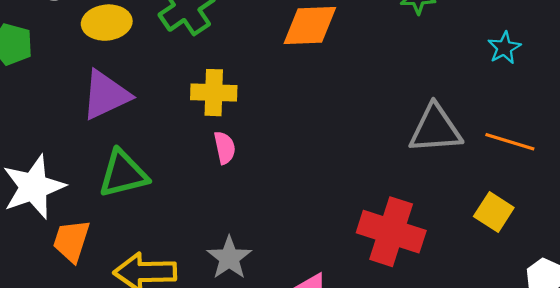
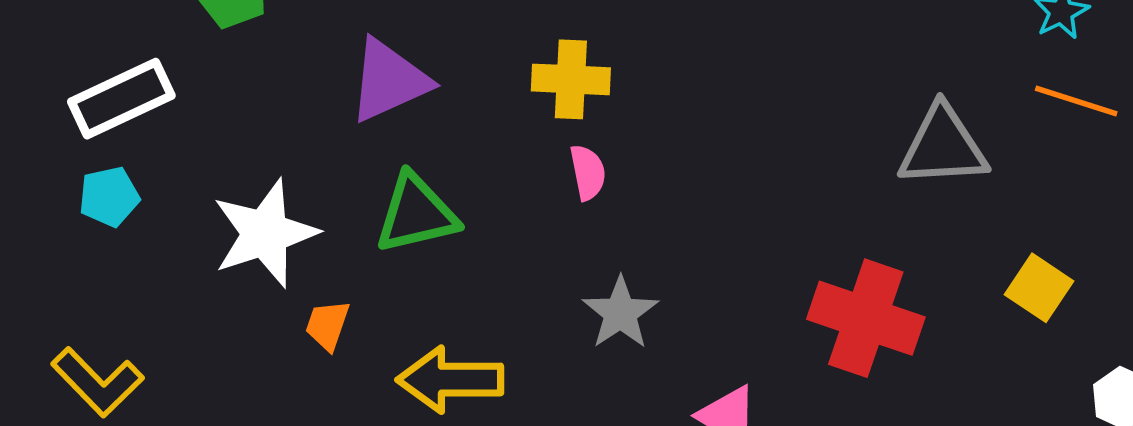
orange line: (510, 142) -> (1076, 101), moved
orange trapezoid: (71, 241) -> (327, 325), size x0.7
gray star: (229, 258) -> (620, 313), moved

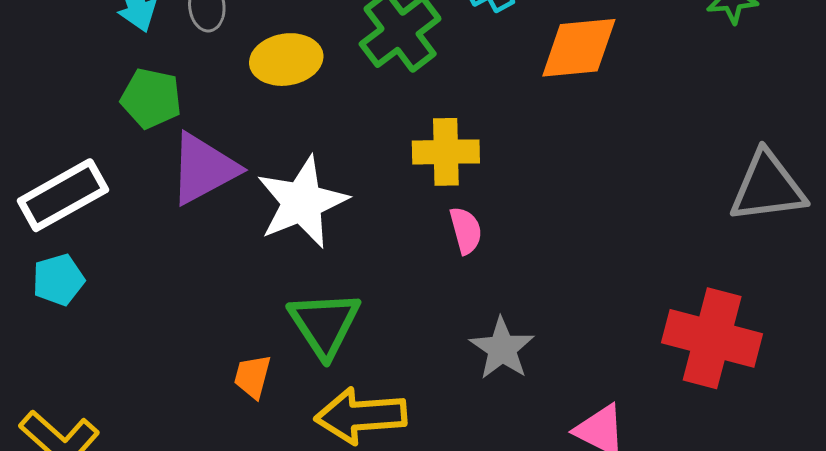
purple triangle: (389, 81) -> (203, 169), moved
green triangle: (416, 214) -> (324, 324), moved, turned -46
white star: (265, 233) -> (302, 202), moved

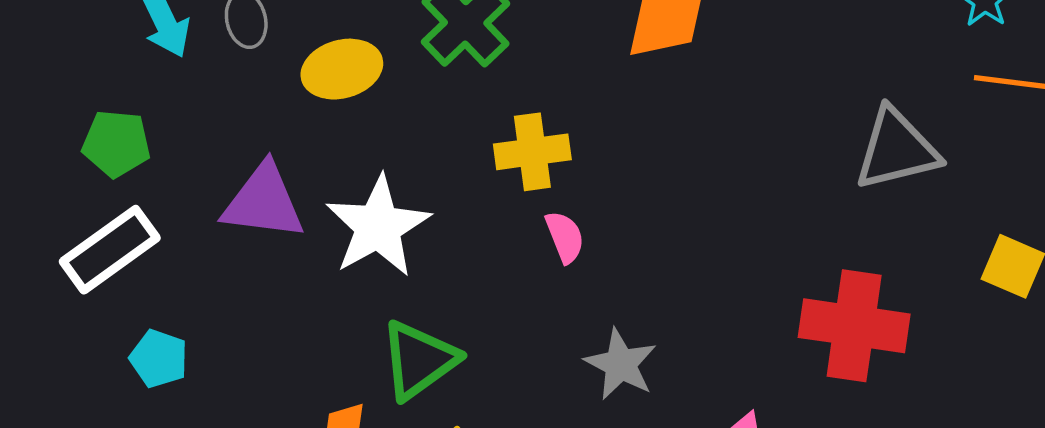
green pentagon: (151, 98) -> (116, 144), moved
purple triangle: (203, 169) -> (263, 202), turned 42
cyan pentagon: (58, 280) -> (159, 359), moved, turned -30
green triangle: (324, 324) -> (419, 360), turned 34

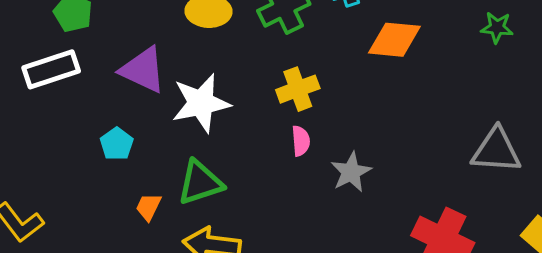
yellow cross: (532, 152) -> (298, 89), turned -30
cyan pentagon: (159, 359) -> (117, 144), moved
gray star: (621, 364) -> (351, 172), moved

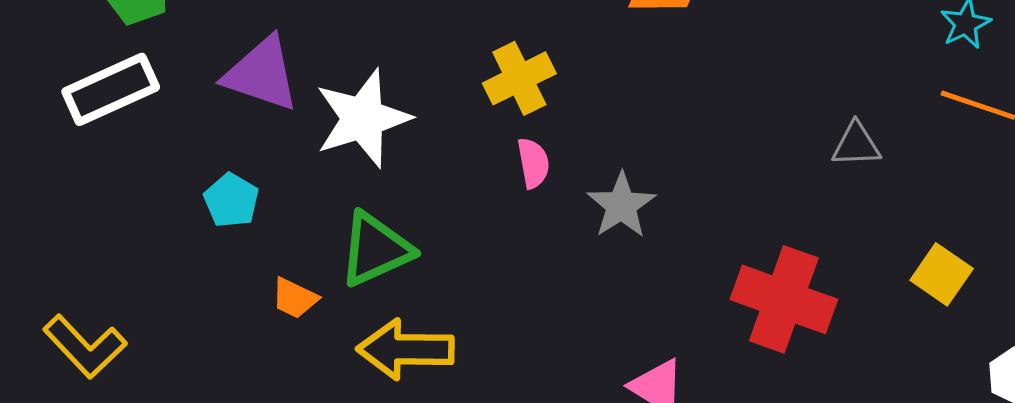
gray triangle: (496, 151) -> (856, 145), size x0.6
orange trapezoid: (148, 207) -> (295, 298), turned -84

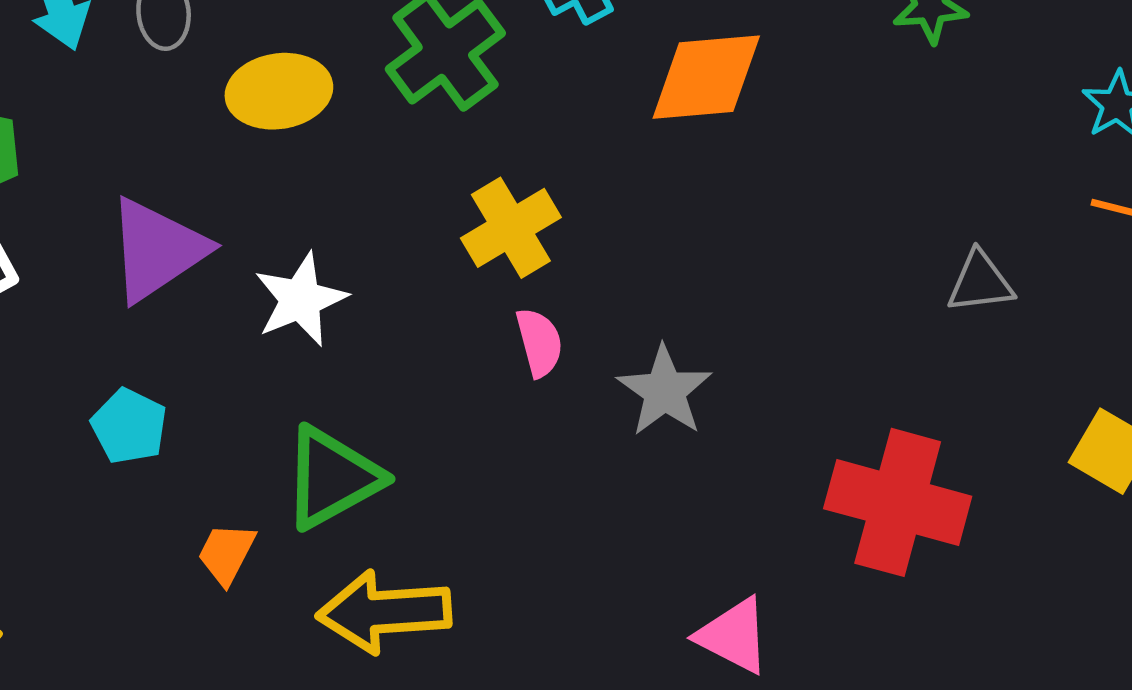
purple triangle: (262, 74) -> (157, 250), turned -48
white star: (363, 118) -> (300, 300), size x0.7
orange trapezoid: (295, 298) -> (226, 554), turned 96

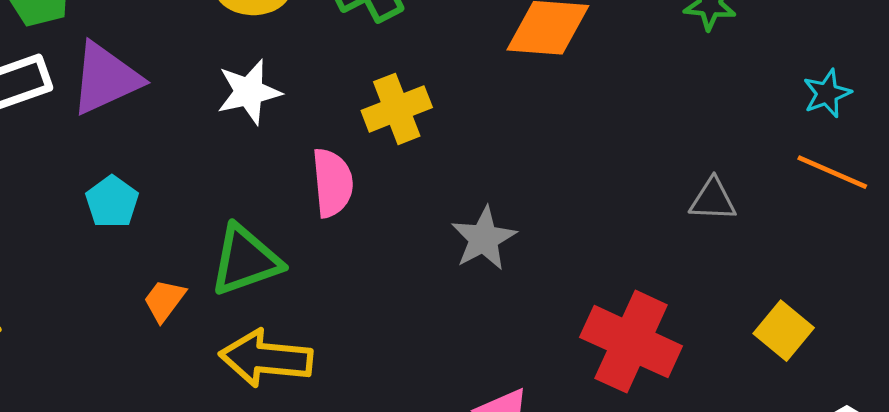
purple triangle: (157, 250) -> (106, 78), moved
white star: (300, 300) -> (249, 92), moved
pink semicircle: (539, 342) -> (332, 183), moved, size x1.4

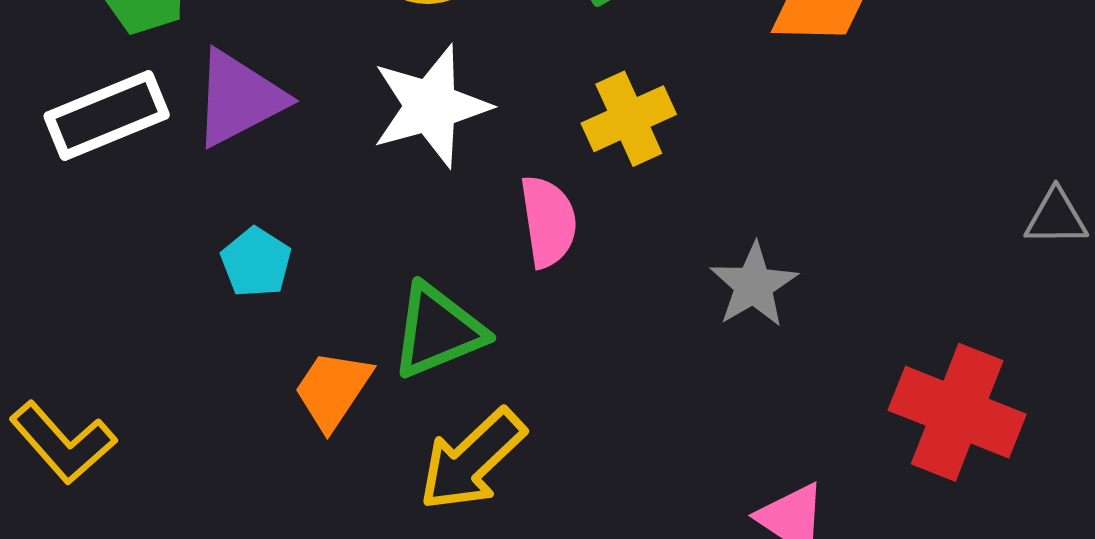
white star: (249, 92) -> (431, 106), size x1.4
orange trapezoid: (164, 300) -> (333, 390), size x1.4
yellow arrow: (266, 358) -> (472, 460), turned -46

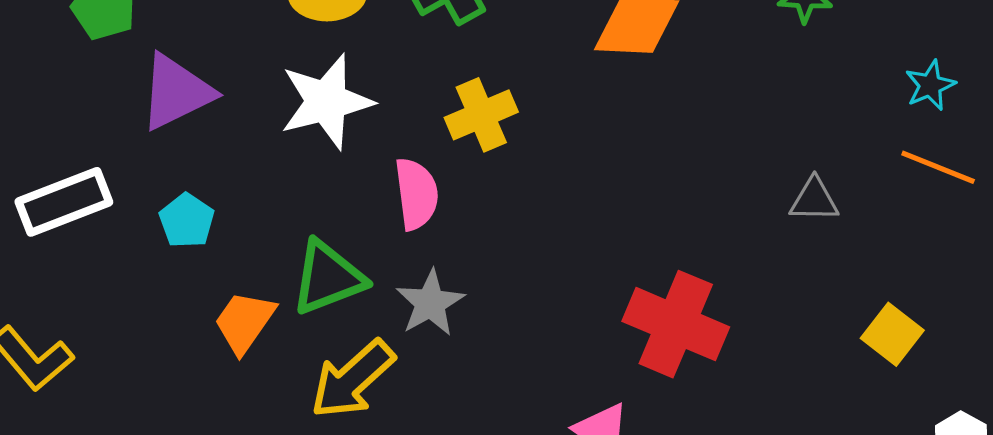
white rectangle: (107, 115) -> (64, 202), moved
gray star: (754, 285) -> (430, 303), moved
red cross: (957, 412) -> (676, 324), moved

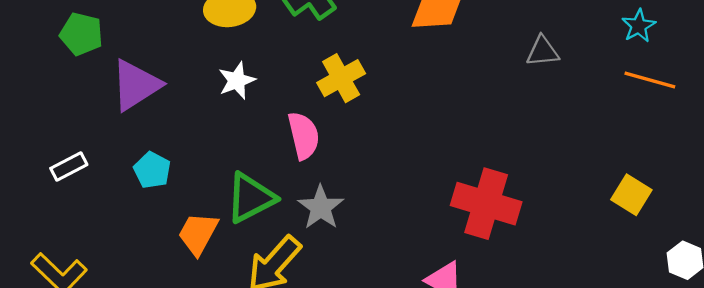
white star: (326, 102) -> (237, 80), size x0.6
gray triangle: (814, 200) -> (543, 51), moved
white rectangle: (64, 202) -> (69, 166), size x0.6

